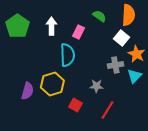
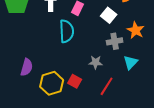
white square: (121, 38) -> (109, 15), moved
cyan triangle: (134, 76) -> (131, 62), moved
yellow hexagon: (52, 84) -> (52, 83), moved

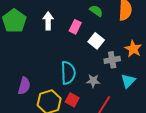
white square: (109, 15) -> (96, 41), moved
cyan semicircle: (67, 31) -> (68, 73), moved

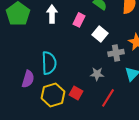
cyan semicircle: (68, 73) -> (49, 63), moved

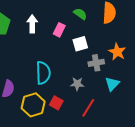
white square: (100, 34) -> (80, 44), turned 35
cyan semicircle: (49, 63) -> (43, 73), moved

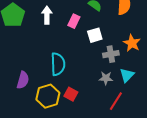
gray star: (77, 84) -> (106, 78), moved
red line: (88, 108) -> (116, 101), moved

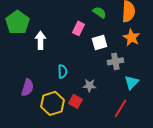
white arrow: (47, 15) -> (40, 40), moved
orange star: (132, 43) -> (131, 37), moved
cyan semicircle: (58, 64) -> (62, 71), size x0.6
gray star: (106, 78) -> (89, 85), moved

